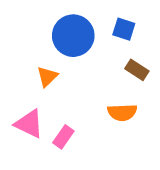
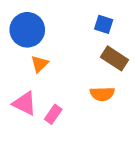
blue circle: (73, 36) -> (27, 30), moved
brown rectangle: (137, 70) -> (115, 58), size x1.4

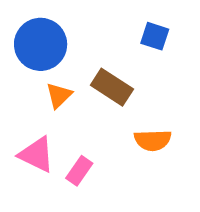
brown rectangle: (115, 58) -> (112, 87), moved

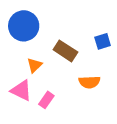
blue square: (155, 36) -> (103, 41), moved, turned -35
orange triangle: (59, 95) -> (34, 65), moved

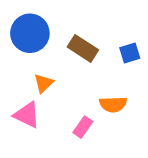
brown rectangle: (65, 51) -> (83, 48), moved
pink rectangle: (46, 100) -> (83, 127), moved

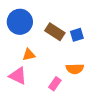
blue square: (130, 53) -> (77, 35), moved
orange triangle: (44, 83) -> (29, 55), turned 32

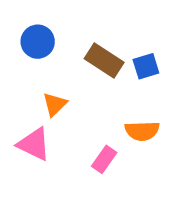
blue circle: (20, 22) -> (38, 42), size x0.7
orange triangle: (29, 55) -> (55, 104), turned -32

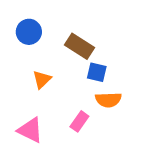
blue square: (146, 66) -> (97, 72), moved, turned 30
pink triangle: (34, 144) -> (30, 130), moved

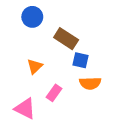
blue circle: (29, 32) -> (32, 17), moved
pink rectangle: (79, 121) -> (54, 93), moved

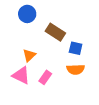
blue square: (81, 60) -> (76, 48), moved
pink triangle: (25, 109) -> (21, 75), moved

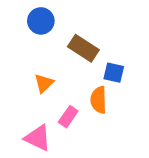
orange semicircle: (76, 69) -> (99, 100), moved, turned 90
pink triangle: (21, 75) -> (38, 138), moved

